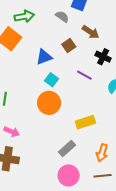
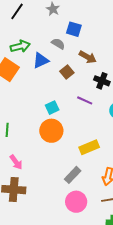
blue triangle: (44, 57) -> (41, 60), moved
cyan square: (52, 80) -> (52, 108), turned 32
pink arrow: (12, 132) -> (16, 162), turned 35

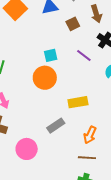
brown arrow: (88, 57) -> (96, 14), turned 30
pink circle: (76, 202) -> (27, 149), moved

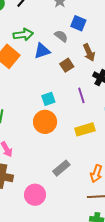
purple line: (84, 56) -> (81, 95), turned 42
yellow rectangle: (78, 102) -> (85, 129), moved

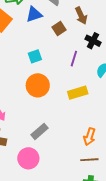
purple line: (81, 95) -> (74, 59), turned 35
cyan square: (48, 99) -> (35, 56), moved
gray rectangle: (61, 168) -> (39, 131), moved

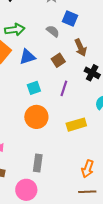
blue triangle: (34, 14) -> (27, 57), moved
purple line: (74, 59) -> (64, 88), moved
gray rectangle: (39, 131) -> (38, 163), turned -42

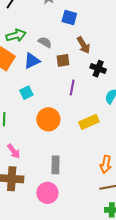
gray semicircle: (53, 31) -> (45, 42), moved
brown square: (58, 60) -> (63, 60), turned 32
cyan square: (34, 88) -> (26, 93), moved

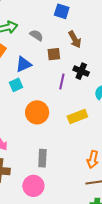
blue triangle: (32, 61) -> (24, 64), moved
black cross: (98, 69) -> (81, 71), moved

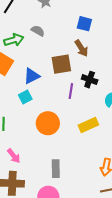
blue square: (62, 11) -> (84, 24), moved
gray semicircle: (36, 35) -> (38, 31), moved
brown square: (54, 54) -> (61, 64), size x1.5

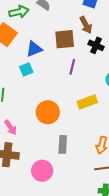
black cross: (90, 80) -> (96, 45), moved
orange circle: (48, 123) -> (48, 112), moved
gray rectangle: (56, 169) -> (63, 144), moved

